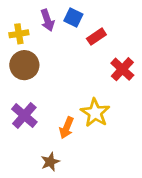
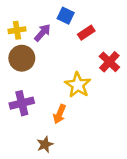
purple arrow: (47, 20) -> (42, 33), moved, turned -120
yellow star: (95, 113) -> (78, 85), moved
purple cross: (24, 115) -> (22, 103), turned 35

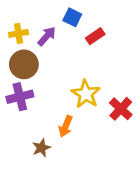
red cross: (109, 62) -> (121, 109), moved
purple cross: (22, 103) -> (20, 97), moved
brown star: (45, 144) -> (41, 148), moved

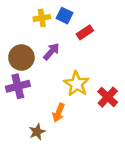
yellow cross: (18, 33) -> (42, 18), moved
purple arrow: (47, 36) -> (51, 52), moved

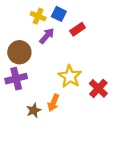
yellow cross: (42, 18) -> (38, 16), turned 32
purple arrow: (51, 52) -> (47, 36), moved
brown star: (37, 132) -> (34, 110), moved

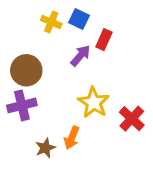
red rectangle: (78, 29) -> (104, 40), turned -32
purple arrow: (47, 36) -> (80, 56), moved

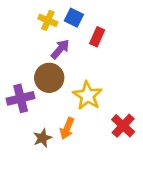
purple arrow: (80, 56) -> (60, 49), moved
brown circle: (26, 70) -> (49, 78), moved
red cross: (132, 119) -> (123, 126), moved

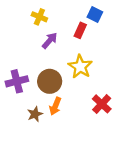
blue square: (74, 18) -> (95, 15), moved
brown circle: (49, 78) -> (50, 81), moved
yellow star: (88, 96) -> (80, 67), moved

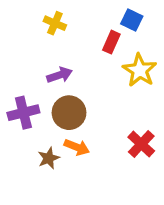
purple arrow: (50, 41) -> (60, 75), moved, turned 30
yellow star: (80, 67) -> (140, 70), moved
orange arrow: (55, 106) -> (77, 147), turned -90

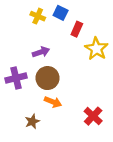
blue square: (132, 20) -> (61, 13), moved
red cross: (141, 144) -> (93, 116), moved
brown star: (49, 158) -> (32, 121), moved

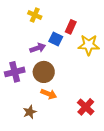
blue square: (61, 13) -> (56, 39), moved
yellow star: (96, 49) -> (89, 45), turned -30

